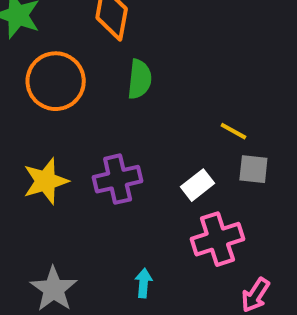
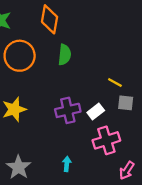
purple cross: (118, 179) -> (68, 110), moved

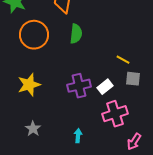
gray star: (18, 167) -> (33, 129), moved, size x0.7

